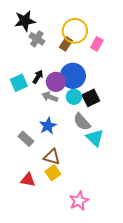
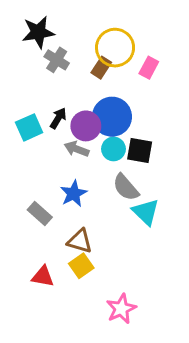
black square: (91, 98) -> (140, 151), turned 36

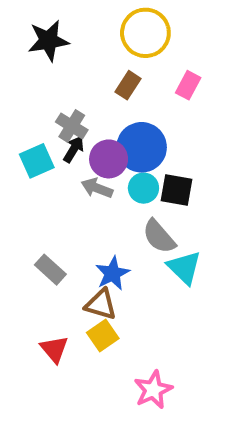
yellow circle: (115, 48) -> (145, 33), moved
gray cross: (57, 60) -> (72, 126), moved
blue star: (74, 194) -> (112, 273), moved
red triangle: (43, 276) -> (54, 349), turned 40

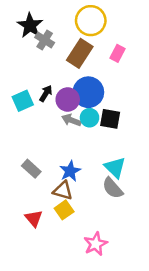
black star: (48, 41) -> (30, 25), turned -30
brown rectangle: (128, 85) -> (80, 53), size x1.6
gray cross: (72, 126) -> (45, 40), moved
gray arrow: (97, 188) -> (71, 120), moved
gray semicircle: (159, 237) -> (113, 188), moved

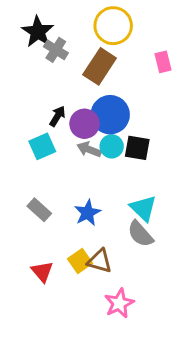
pink rectangle: (117, 53) -> (163, 62), moved, turned -42
cyan square: (23, 101) -> (42, 146), moved
brown triangle: (63, 191) -> (100, 261), moved

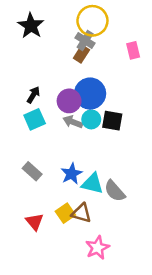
gray cross: (56, 50) -> (85, 40), moved
brown rectangle: (100, 66) -> (81, 54), size x0.6
black arrow: (57, 116) -> (33, 95), moved
cyan triangle: (143, 208) -> (92, 184), moved, turned -30

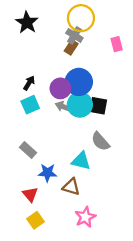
cyan circle: (91, 119) -> (80, 105), size x1.5
blue star: (72, 174) -> (47, 173), moved, turned 30
gray semicircle: (115, 191) -> (100, 141), moved
yellow square: (65, 213) -> (36, 220), moved

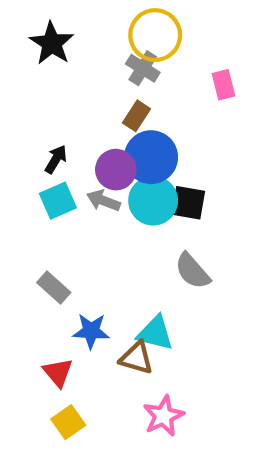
brown rectangle: (71, 47) -> (137, 116), moved
gray arrow: (64, 107) -> (103, 201), moved
cyan triangle: (81, 161) -> (155, 333), moved

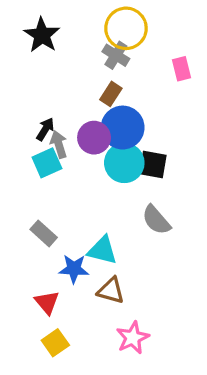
gray arrow: (103, 201) -> (59, 144), moved, turned 52
cyan triangle: (155, 333) -> (102, 250), moved

